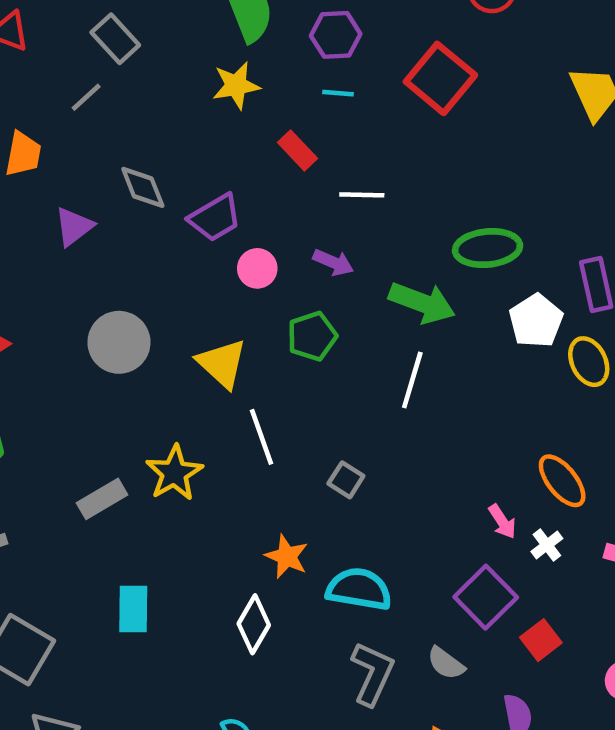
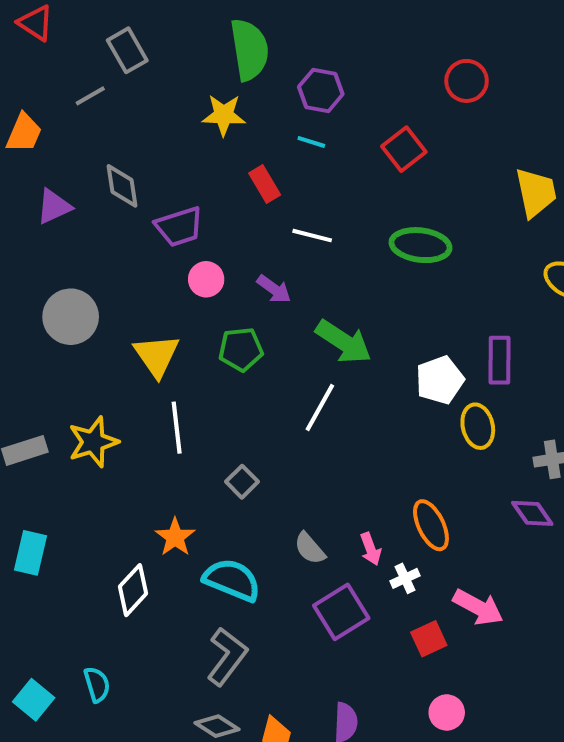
red square: (440, 78) -> (404, 149), size x0.7
green ellipse: (488, 248) -> (420, 245), moved
red square: (541, 640) -> (429, 639), moved
gray semicircle: (446, 663) -> (310, 548), moved

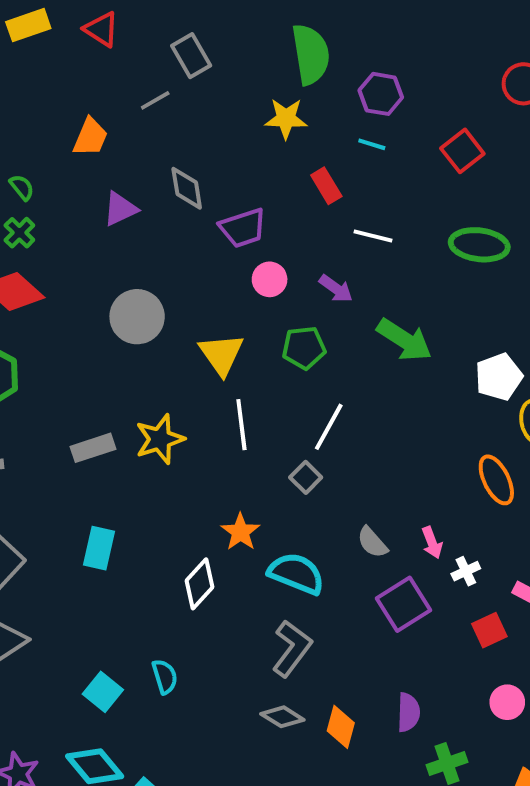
white line: (320, 408) -> (329, 427), moved
orange ellipse: (431, 525) -> (496, 480), moved

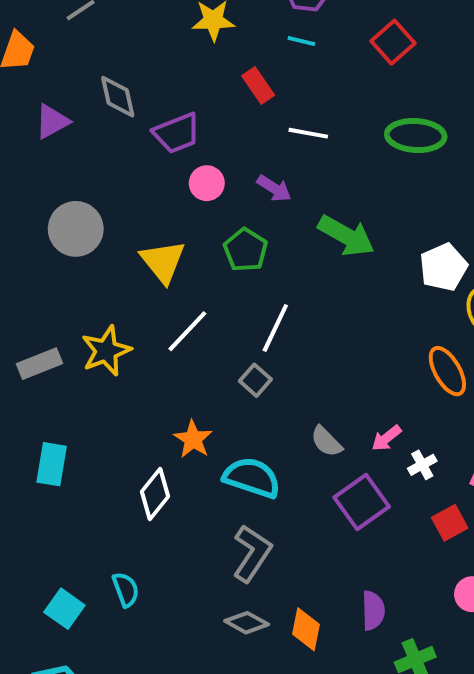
green pentagon: (304, 348) -> (245, 250), turned -30
white line: (241, 425) -> (187, 331), turned 54
pink arrow: (432, 543) -> (386, 438), turned 76

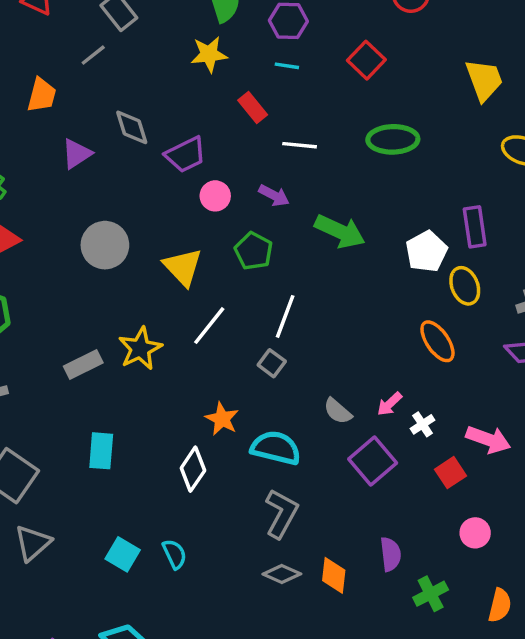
cyan square: (64, 609) -> (123, 554), moved

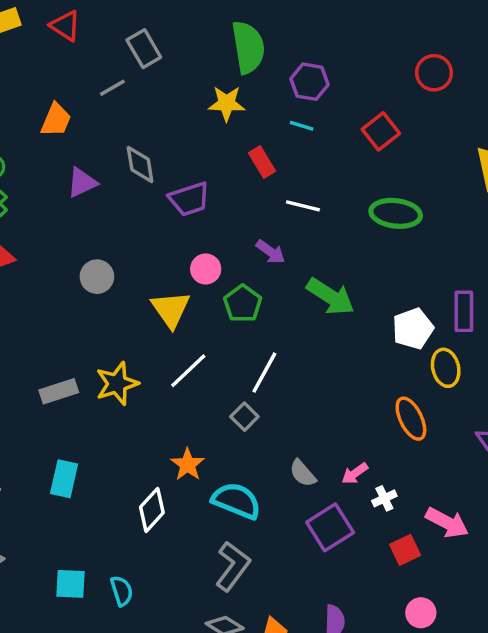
pink circle: (215, 196) -> (206, 269), moved
gray circle: (105, 245) -> (97, 277), size x0.7
cyan square: (123, 554) -> (70, 584), turned -36

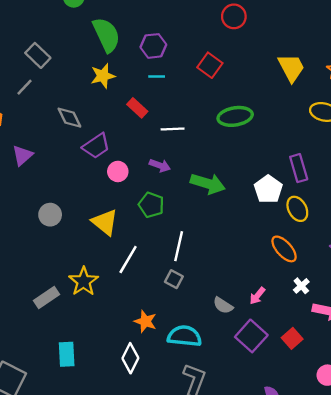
gray diamond: (140, 164) -> (69, 118), moved
pink circle: (206, 269) -> (118, 171), moved
white cross: (384, 498) -> (301, 286), moved
red square: (405, 550) -> (292, 338), moved

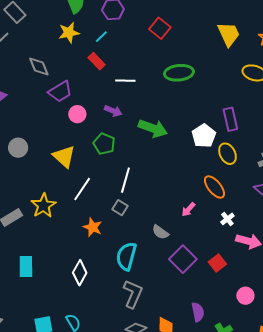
cyan line: (157, 76) -> (101, 37), moved, turned -48
pink arrow: (257, 296) -> (188, 209), moved
orange star: (145, 321) -> (93, 227), moved
cyan semicircle: (184, 336) -> (126, 256), turned -84

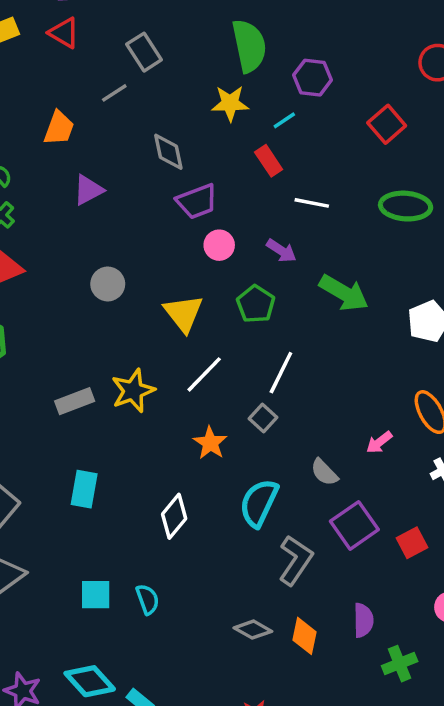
gray L-shape: (133, 294) -> (296, 560), moved

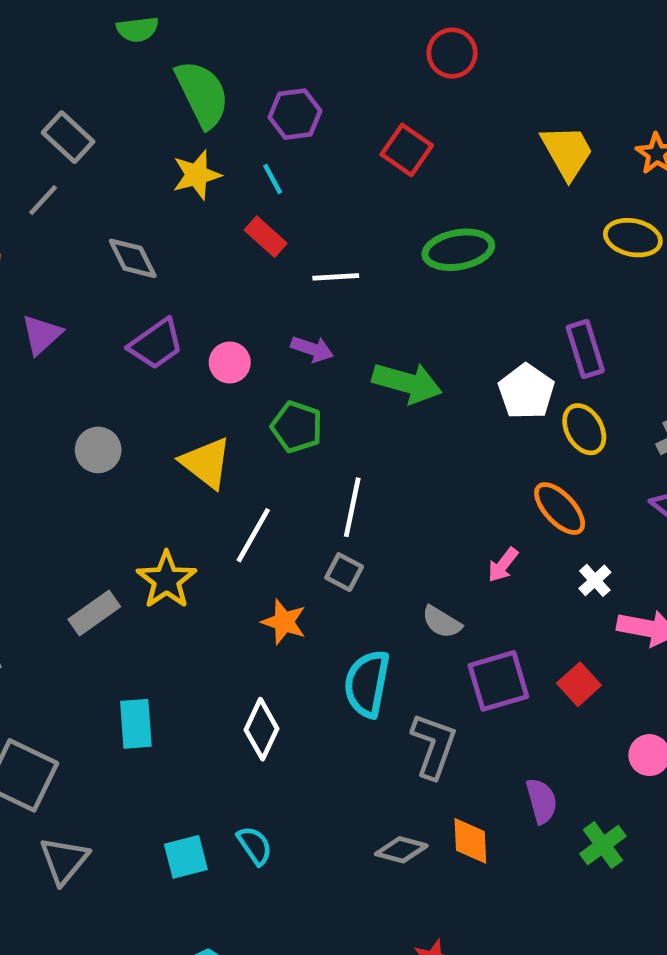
cyan line: (284, 120) -> (273, 179), turned -70
purple trapezoid: (197, 201) -> (156, 344), moved
purple square: (354, 525) -> (498, 681), turned 33

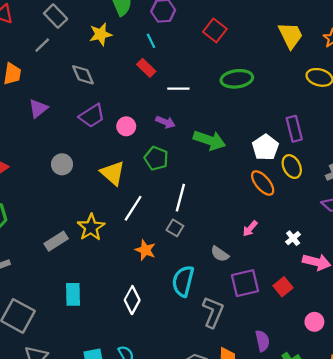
yellow star: (197, 175) -> (101, 34), moved
orange ellipse: (560, 509) -> (263, 183), moved

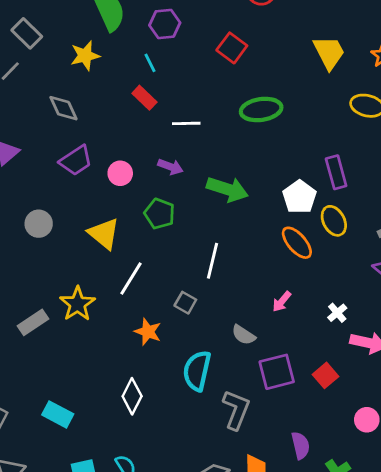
white line: (180, 198) -> (213, 261), moved
cyan rectangle: (73, 294) -> (58, 414), moved, turned -60

